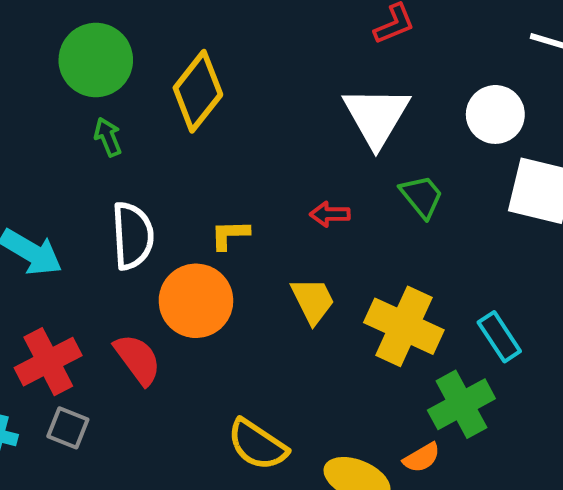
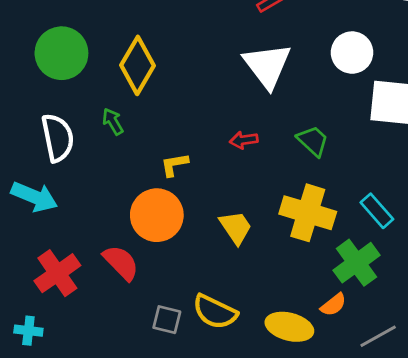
green arrow: (108, 137) -> (113, 122), moved
green trapezoid: (422, 196) -> (313, 141), moved
white semicircle: (133, 236) -> (58, 138), moved
yellow trapezoid: (313, 301) -> (236, 227), moved
gray square: (68, 428) -> (167, 320), moved

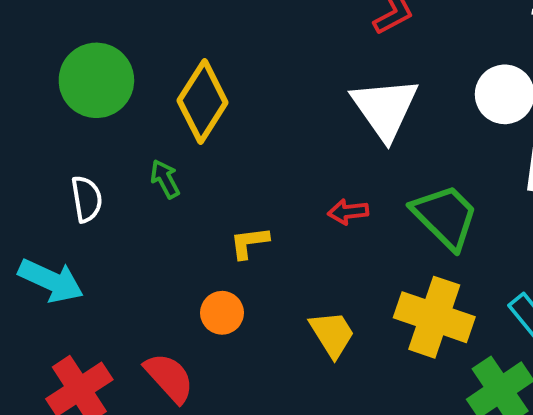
white semicircle: (58, 138) -> (87, 199), size x0.7
green trapezoid: (313, 141) -> (445, 216), size x1.5
orange circle: (157, 215) -> (222, 313), size x0.6

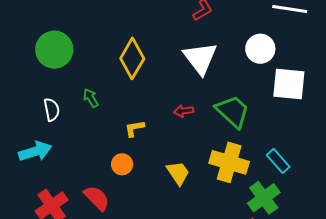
yellow diamond: (203, 101) -> (132, 58), moved
cyan arrow: (51, 281) -> (35, 151), turned -40

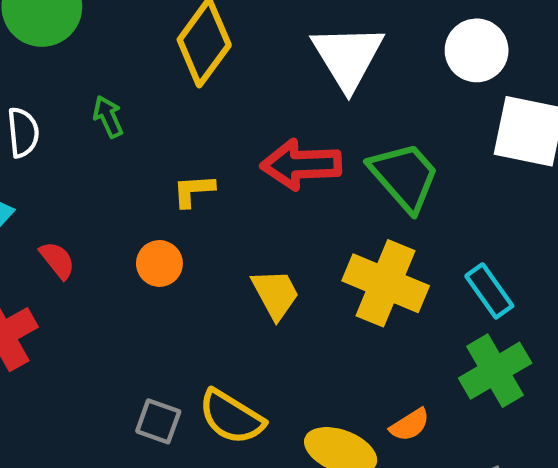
red arrow: (184, 111) -> (301, 165), size x1.8
red semicircle: (97, 198) -> (57, 260), moved, size x0.7
green cross: (264, 198) -> (495, 371), moved

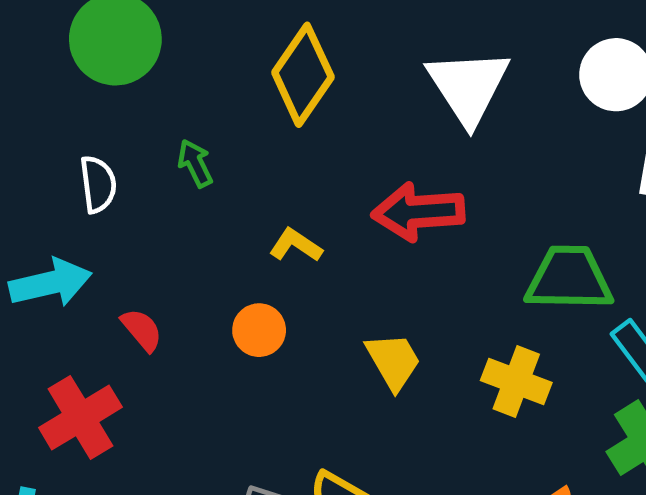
green trapezoid: (404, 177) -> (569, 278), moved, turned -46
yellow L-shape: (193, 191) -> (296, 245), turned 39
yellow cross: (386, 283) -> (516, 382), moved, size x0.7

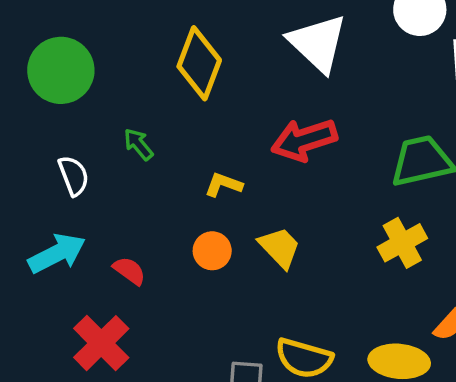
yellow trapezoid: (393, 361) -> (280, 247), moved
yellow cross: (516, 382) -> (402, 243), turned -36

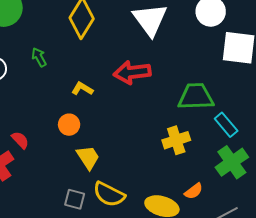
yellow trapezoid: (280, 247) -> (88, 157), moved
red semicircle: (129, 271) -> (20, 140), moved

